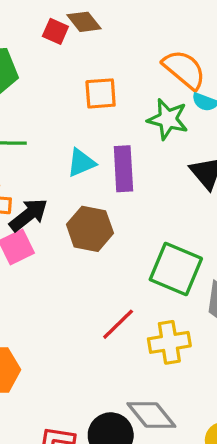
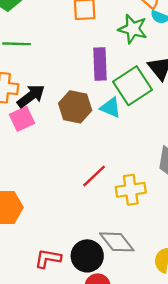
cyan triangle: (81, 163) -> (111, 108), moved, turned 45
green square: (176, 269) -> (133, 86), moved, turned 33

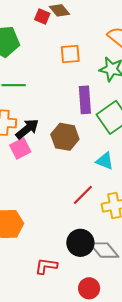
cyan triangle: (111, 108) -> (105, 161), moved
black circle: (87, 256) -> (80, 243), moved

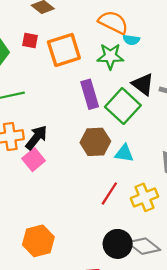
red square: (42, 16) -> (30, 40), moved
orange square: (70, 54) -> (64, 50), size x1.5
brown hexagon: (65, 137) -> (95, 142), moved

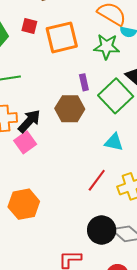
purple rectangle: (90, 94) -> (84, 82), size x0.6
brown hexagon: (95, 142) -> (70, 109), moved
orange hexagon: (38, 241) -> (24, 204), moved

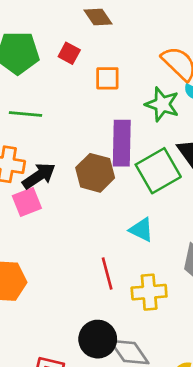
orange square: (62, 37) -> (107, 78), size x0.6
purple rectangle: (84, 82) -> (122, 143), size x2.0
red line: (97, 180) -> (107, 274), turned -65

